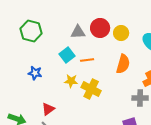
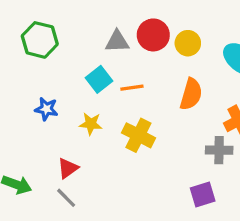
yellow star: (71, 81) -> (91, 124), moved

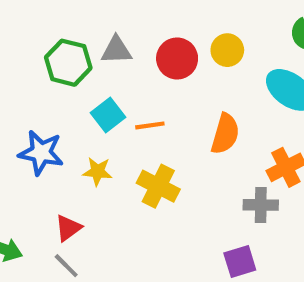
green hexagon: (40, 40) -> (68, 63), moved
gray triangle: (117, 42) -> (116, 50), moved
yellow circle: (188, 43) -> (227, 50), moved
blue star: (46, 109) -> (41, 153), size x1.5

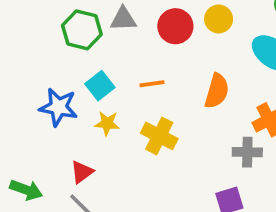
cyan square: (108, 115) -> (100, 86), moved

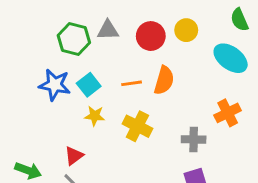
orange semicircle: (217, 91) -> (164, 80), moved
blue star: (59, 107) -> (55, 85), moved
gray cross: (247, 152) -> (194, 139), moved

